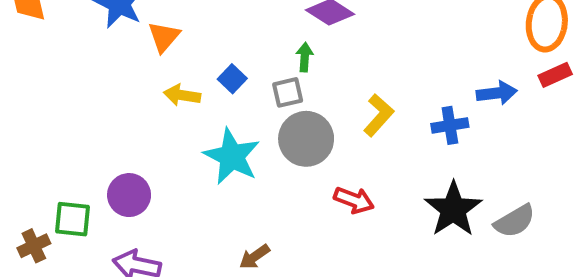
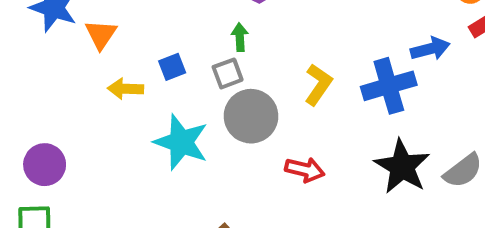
blue square: (232, 79) -> (172, 67), turned 32
blue cross: (450, 125) -> (389, 86), size x1.5
purple circle: (129, 195) -> (45, 165), moved

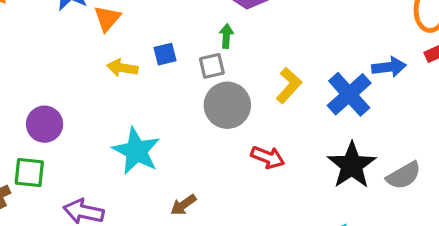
blue cross: (389, 86) -> (349, 94), turned -33
cyan star: (181, 142) -> (136, 151), moved

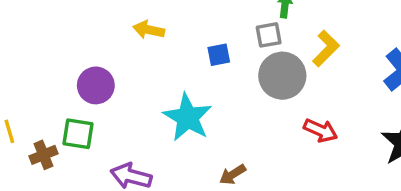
blue square: (165, 54) -> (219, 55), moved
yellow arrow: (122, 68) -> (149, 30), moved
yellow L-shape: (289, 85) -> (326, 48), moved

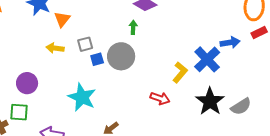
gray square: (269, 35) -> (85, 44), moved
yellow L-shape: (326, 48) -> (180, 72), moved
gray circle: (282, 76) -> (121, 56), moved

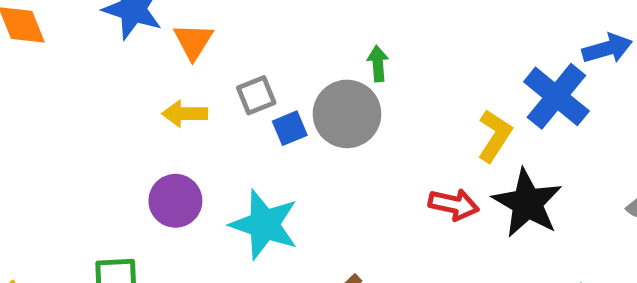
green arrow: (133, 27) -> (378, 64), moved
purple circle: (27, 83) -> (175, 201), moved
black star: (210, 101) -> (527, 203), moved

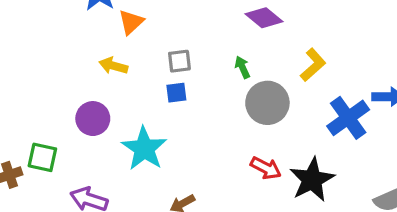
green arrow: (378, 64) -> (242, 67), turned -35
gray square: (256, 95) -> (179, 61), moved
gray circle: (347, 114) -> (267, 103), moved
yellow L-shape: (495, 136) -> (313, 65), moved

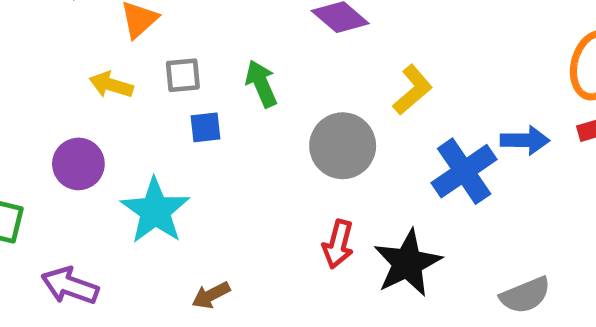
gray square: (179, 61) -> (183, 75), moved
green arrow: (242, 67) -> (261, 84), moved, size x1.4
red arrow: (266, 168) -> (338, 244), turned 76

